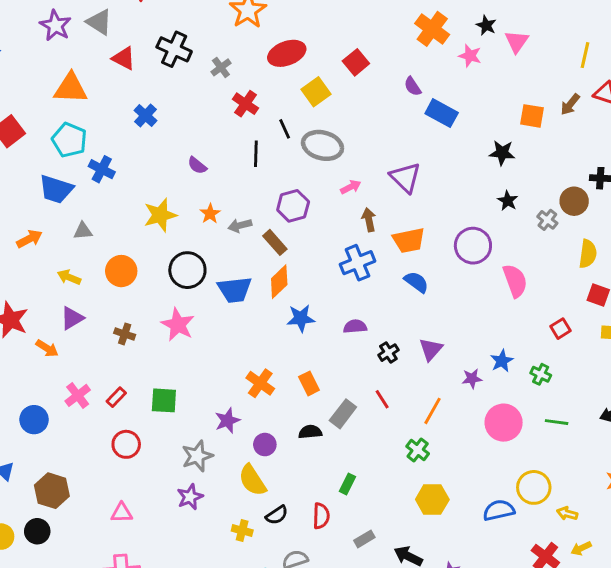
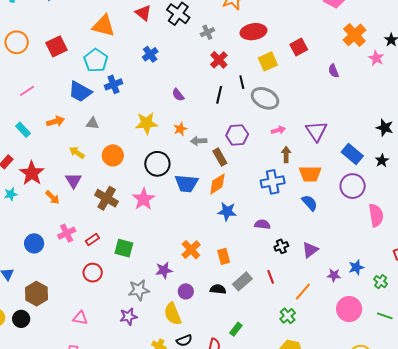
blue rectangle: (442, 113) -> (352, 154), moved
blue cross: (102, 169) -> (114, 84), turned 30
purple triangle: (72, 318) -> (73, 180), turned -42
brown cross: (125, 334) -> (107, 198), size x1.6

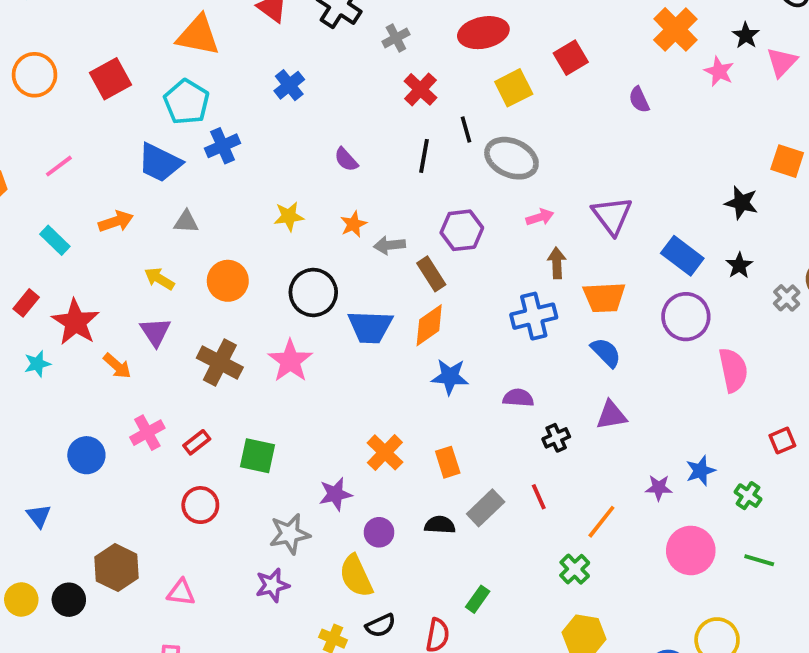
yellow star: (147, 123) -> (289, 216), size x0.7
purple triangle: (310, 250) -> (611, 415), moved, turned 30
brown hexagon: (36, 294) -> (116, 568), moved

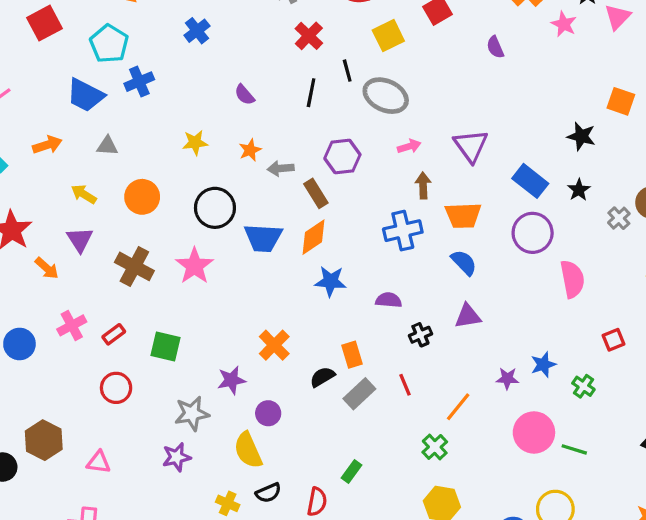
orange rectangle: (448, 462) -> (352, 355), moved
black semicircle: (440, 525) -> (322, 377), moved, turned -35
green line: (759, 560) -> (574, 449), moved

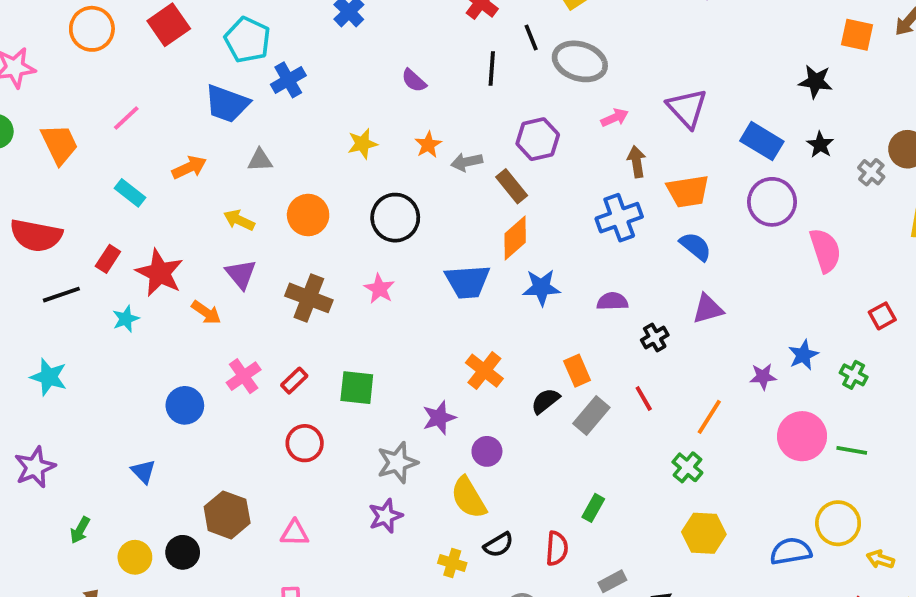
blue trapezoid: (263, 238) -> (467, 282), moved
pink star: (194, 266) -> (379, 289), size x0.7

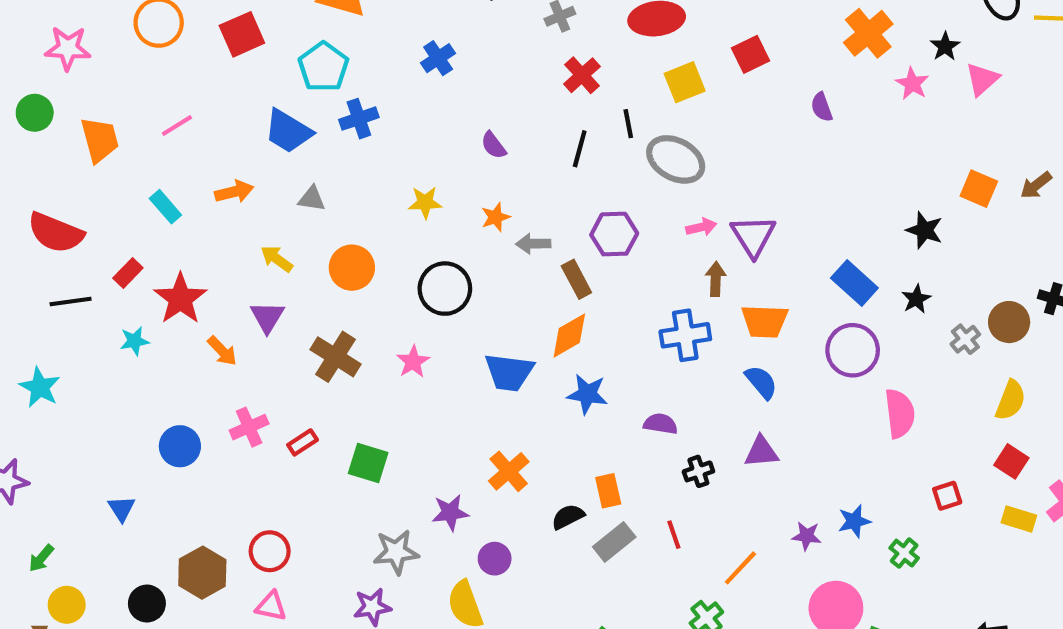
purple triangle: (687, 108) -> (753, 236), moved
red circle: (305, 443) -> (270, 551), moved
yellow circle: (135, 557) -> (67, 605), moved

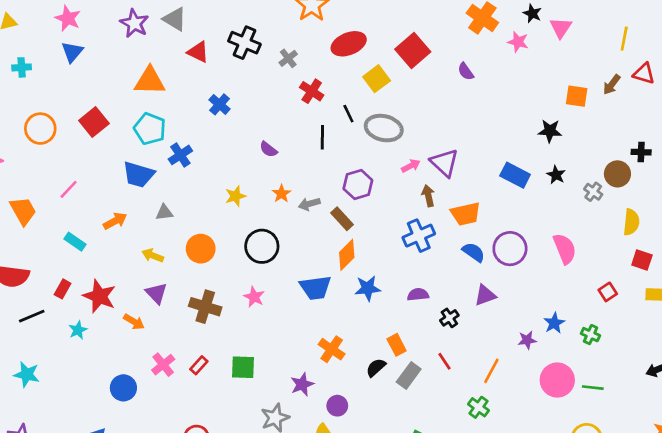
red square: (750, 54) -> (413, 51), size x1.4
purple circle: (853, 350) -> (510, 249), moved

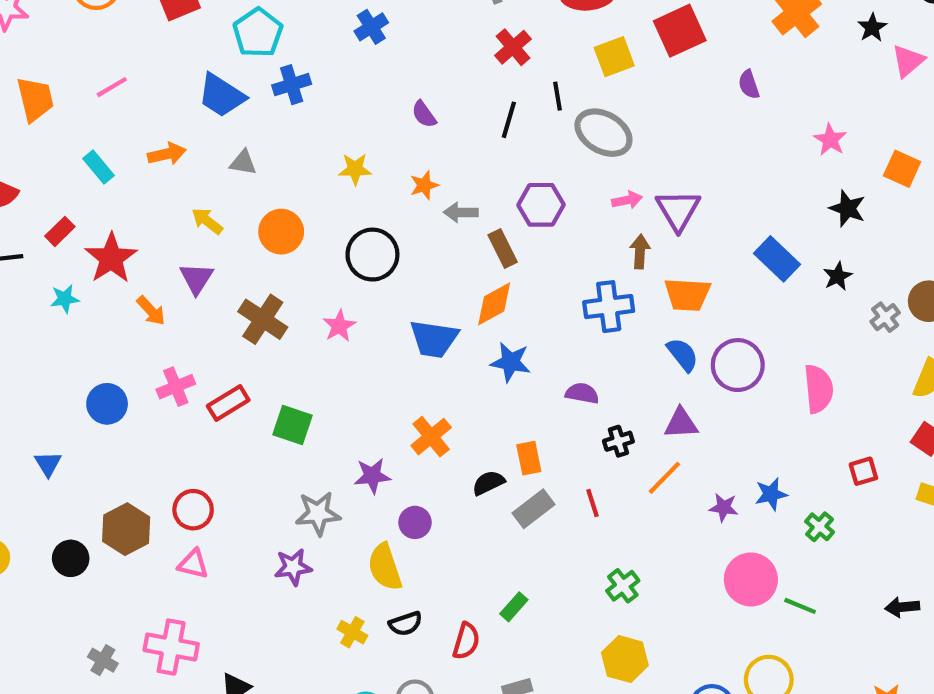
pink star: (518, 42) -> (830, 140), moved
red rectangle: (199, 365) -> (228, 403), size x1.4
orange line: (491, 371) -> (664, 478), moved

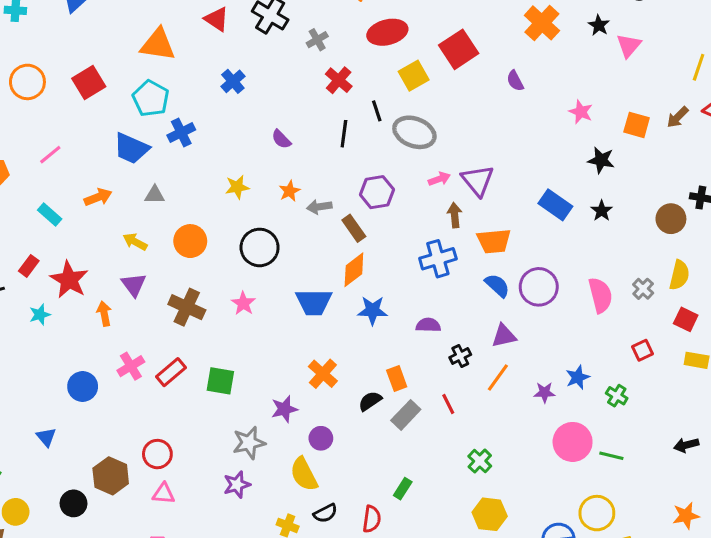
orange arrow: (151, 311) -> (104, 314), turned -140
gray cross: (885, 317) -> (643, 289), moved

